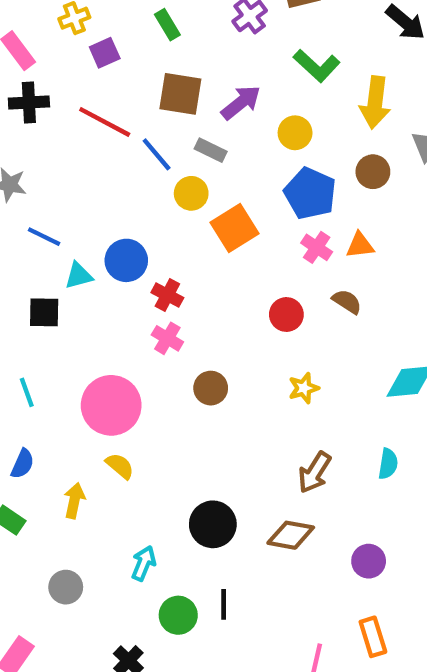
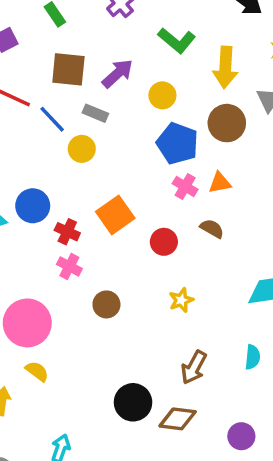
brown circle: (373, 172) -> (227, 123), size x1.4
orange square: (234, 228) -> (115, 215), moved
black circle: (213, 524) -> (133, 402), moved

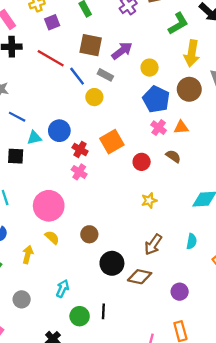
green L-shape: (177, 40) -> (178, 24), moved, turned -75
brown circle: (106, 304) -> (89, 234), moved

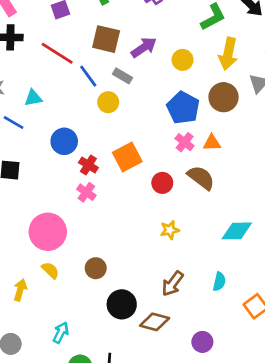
yellow circle: (150, 68) -> (183, 60), moved
cyan triangle: (34, 138) -> (33, 98), moved
brown semicircle: (173, 156) -> (201, 178), size x1.5

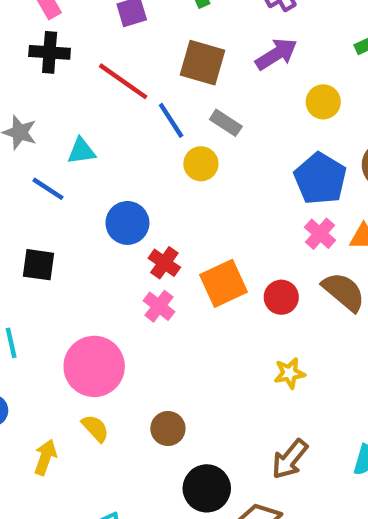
purple arrow: (144, 47) -> (276, 54), moved
orange square: (127, 157) -> (223, 283), moved

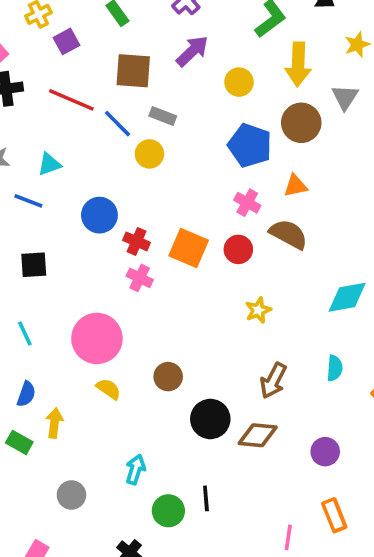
pink cross: (320, 234) -> (247, 203), moved
orange square: (223, 283) -> (189, 248), turned -30
yellow arrow: (45, 457) -> (54, 423), moved

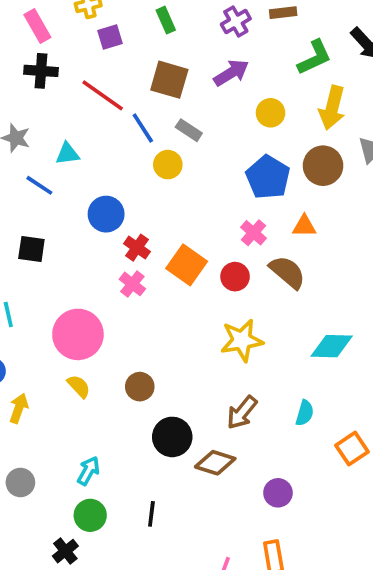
yellow star: (258, 310) -> (242, 340), size x1.6
green circle: (168, 511) -> (90, 515), moved

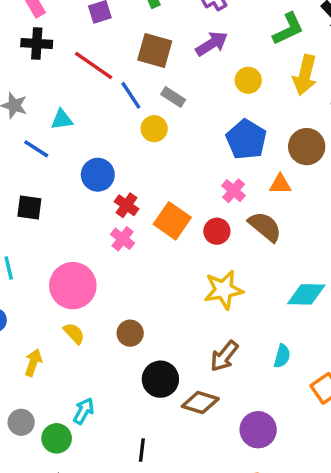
brown circle: (323, 166) -> (307, 147), moved
yellow arrow: (19, 408) -> (33, 363), moved
purple circle: (278, 493) -> (258, 430), size x1.4
green circle: (90, 515) -> (57, 438), moved

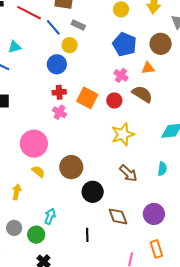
blue circle: (98, 175) -> (57, 64), moved
red cross: (126, 205) -> (59, 92), turned -32
brown circle: (130, 333) -> (71, 167), size x1.5
brown arrow: (224, 356) -> (128, 173), turned -78
brown diamond: (200, 403) -> (118, 216), moved, turned 60

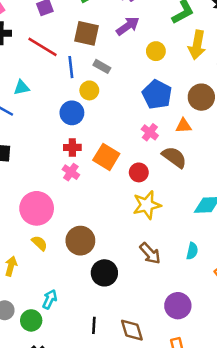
blue line: (53, 27) -> (71, 67), turned 30
red circle: (114, 100) -> (139, 172), moved
brown diamond: (118, 216) -> (132, 330), moved

